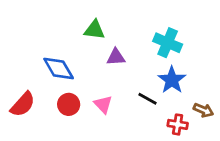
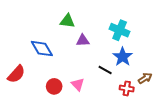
red circle: (69, 104) -> (54, 86), moved
pink triangle: (103, 104) -> (78, 84), moved
brown arrow: (203, 110) -> (145, 78), turned -56

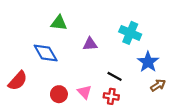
green triangle: (67, 21) -> (59, 23), moved
blue star: (123, 57) -> (148, 62), moved
red cross: (127, 88) -> (111, 96), moved

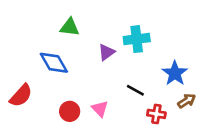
cyan cross: (130, 33) -> (137, 39), moved, turned -30
purple triangle: (90, 44) -> (106, 52), turned -32
red cross: (111, 96) -> (156, 114), moved

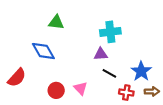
purple triangle: (106, 52) -> (101, 54), moved, turned 32
blue star: (175, 73) -> (141, 71), moved
brown arrow: (187, 101) -> (152, 91), moved, turned 32

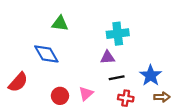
black line: (109, 73) -> (117, 78), turned -40
pink triangle: (81, 88) -> (86, 94), turned 32
red cross: (126, 93) -> (126, 98), moved

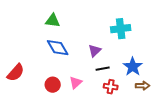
cyan cross: (118, 34) -> (121, 29), moved
blue diamond: (46, 54) -> (58, 48), moved
purple triangle: (108, 57) -> (95, 51), turned -40

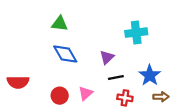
red semicircle: (16, 73) -> (18, 82), turned 48

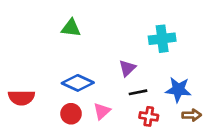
blue diamond: (65, 54) -> (78, 83), moved, turned -35
blue star: (150, 75) -> (178, 90), turned -30

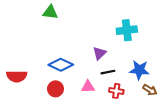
green triangle: (71, 28) -> (50, 12), moved
pink triangle: (102, 111) -> (88, 87), moved, turned 40
brown arrow: (192, 115) -> (150, 90), turned 32

